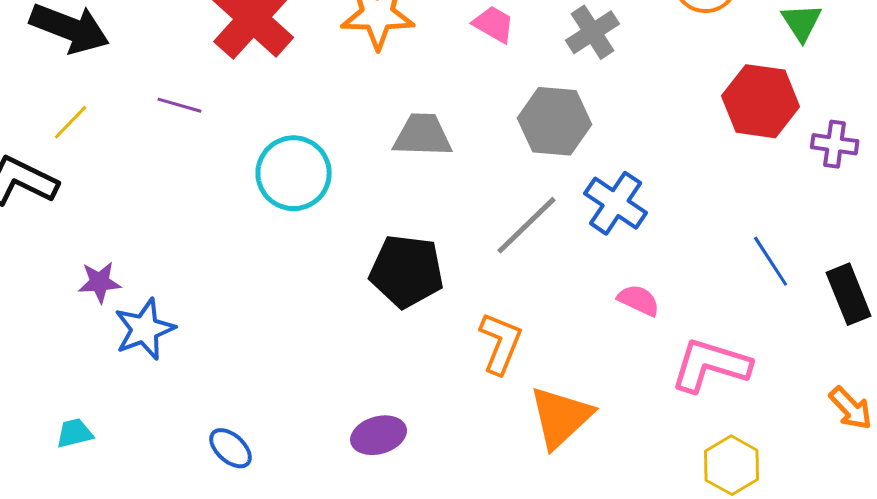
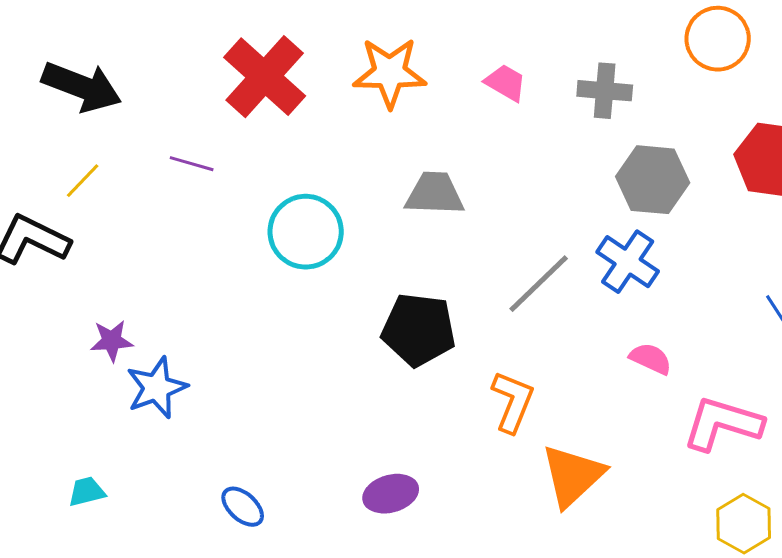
gray cross: (593, 32) -> (605, 91), turned 38
gray hexagon: (555, 121) -> (653, 180), moved

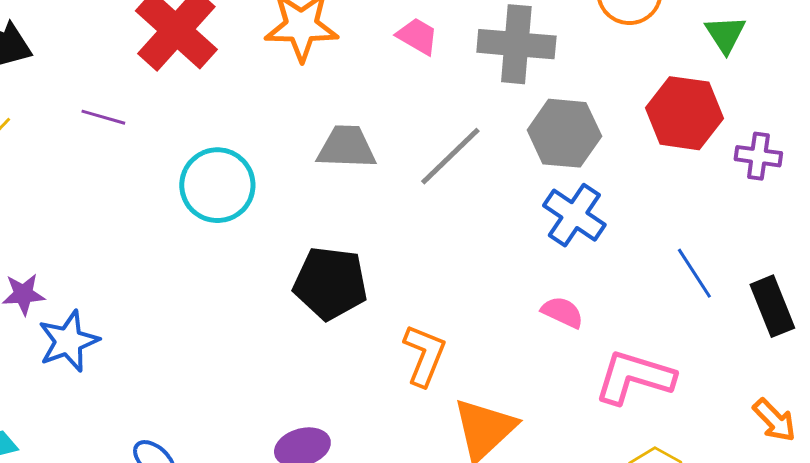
gray cross: (605, 91) -> (516, 44), size x1.4
blue cross: (628, 262) -> (574, 215), moved
gray line: (539, 284) -> (450, 156), moved

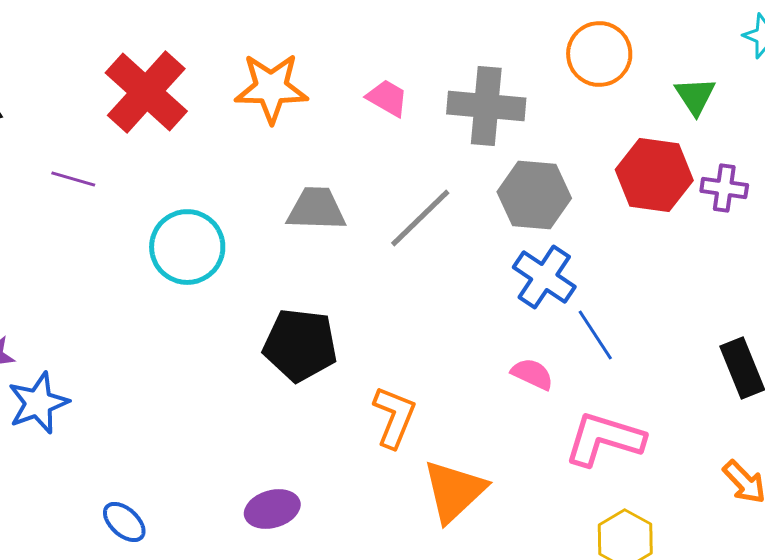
purple cross: (758, 156) -> (724, 188), moved
blue line: (694, 273) -> (595, 335), moved

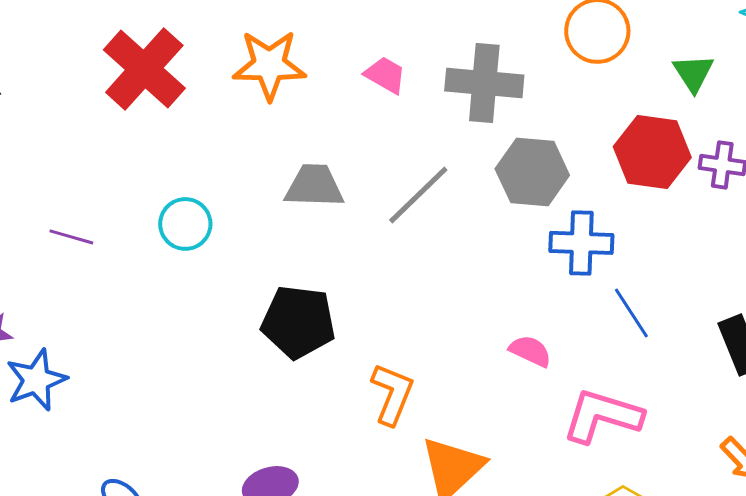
purple line: (73, 179) -> (71, 237), moved
cyan circle: (187, 247) -> (185, 224), size x0.7
blue cross: (544, 277) -> (581, 243), moved, turned -32
blue line: (595, 335) -> (631, 313), moved

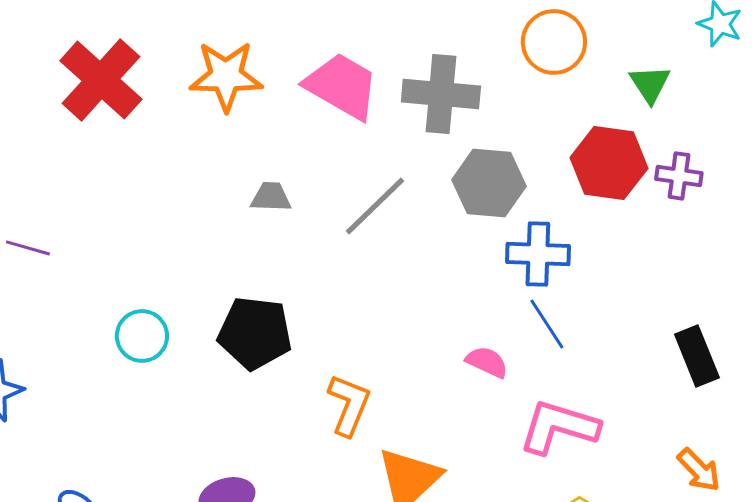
pink trapezoid: (385, 75) -> (342, 86), size x1.8
gray trapezoid: (314, 186) -> (271, 197), size x0.7
cyan circle: (185, 224) -> (142, 336), moved
blue line: (631, 313) -> (547, 324), moved

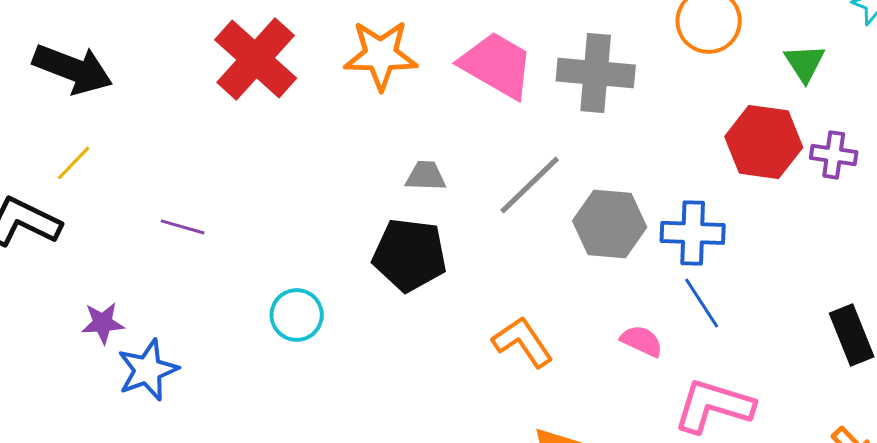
gray hexagon: (489, 183) -> (610, 224), moved
black pentagon: (255, 333) -> (410, 255), moved
orange L-shape: (349, 405) -> (523, 342), moved, turned -56

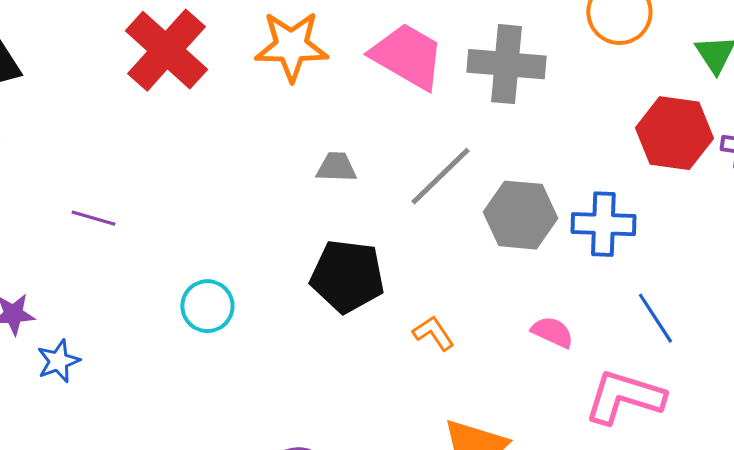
black pentagon: (410, 255) -> (347, 276), moved
blue line: (702, 303) -> (655, 318), moved
orange L-shape: (523, 342) -> (433, 333), size x0.7
blue star: (148, 370) -> (58, 361), size x0.7

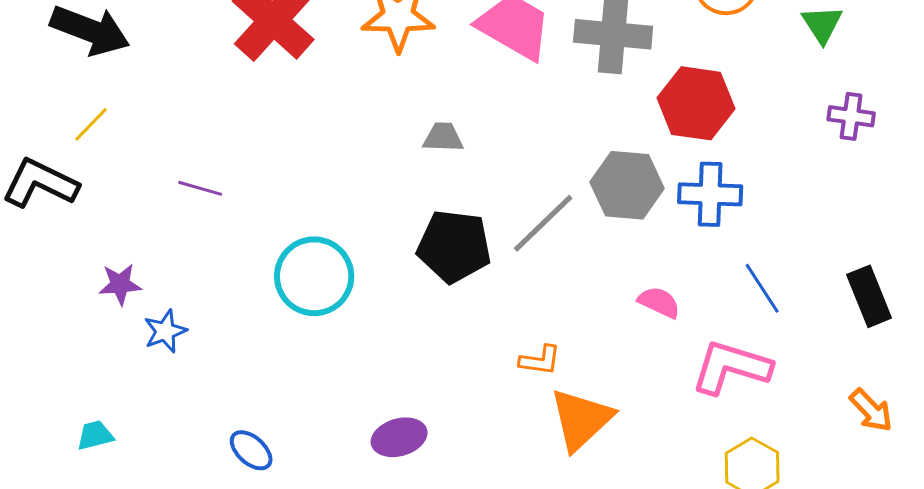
red hexagon: (674, 133) -> (696, 103), moved
gray line: (440, 176) -> (543, 223), moved
cyan circle: (207, 306) -> (314, 276), size x1.5
orange L-shape: (433, 333) -> (540, 360), moved, turned 132

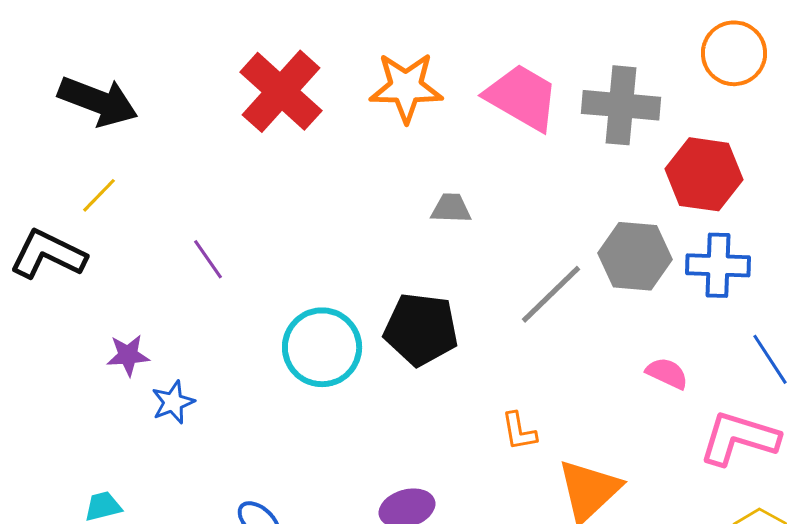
purple line: (200, 188) -> (208, 259), turned 39
black pentagon: (454, 246) -> (421, 329), moved
orange L-shape: (540, 360) -> (519, 431), moved, turned 72

